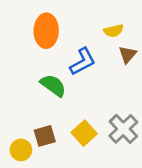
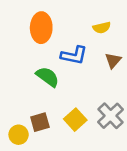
brown triangle: (128, 55) -> (113, 60), moved
blue L-shape: (83, 62) -> (74, 55), turned 40

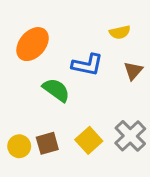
orange ellipse: (41, 28) -> (33, 44), moved, turned 40
yellow circle: (19, 135) -> (19, 146), moved

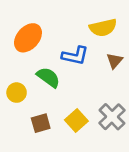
yellow semicircle: (120, 32) -> (103, 28), size x1.5
yellow circle: (19, 146) -> (17, 93), moved

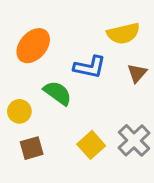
brown square: (41, 123) -> (32, 148), moved

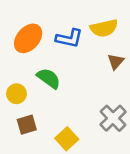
blue L-shape: (90, 67) -> (69, 38), moved
yellow square: (91, 145) -> (67, 139), moved

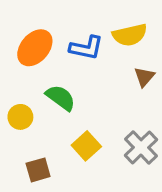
brown square: (27, 125) -> (38, 170), moved
yellow square: (67, 139) -> (86, 146), moved

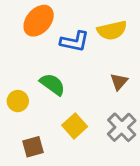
orange ellipse: (35, 48) -> (39, 21), moved
brown triangle: (144, 77) -> (119, 82), moved

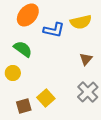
green semicircle: (52, 84) -> (23, 49), moved
yellow square: (75, 126) -> (46, 98), moved

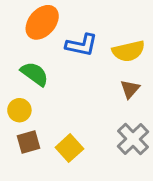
yellow semicircle: (81, 22) -> (128, 51), moved
brown square: (24, 106) -> (29, 142), moved

